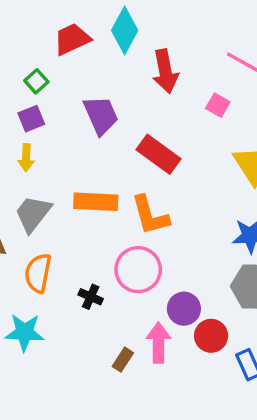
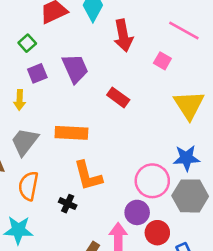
purple square: (31, 119) -> (37, 73), moved
red rectangle: (158, 154) -> (118, 97), size x0.7
orange L-shape: (150, 215) -> (88, 176), moved
pink circle: (138, 270) -> (152, 181), moved

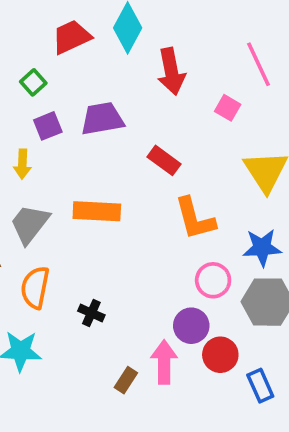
pink line: (184, 30) -> (258, 64), turned 36
purple trapezoid: (75, 68) -> (102, 119), turned -76
orange L-shape: (88, 176) -> (195, 219), moved
pink circle: (152, 181) -> (213, 280), size x0.7

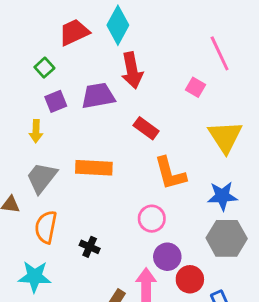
red arrow: (171, 71) -> (132, 70), moved
pink circle: (213, 280) -> (152, 219), moved

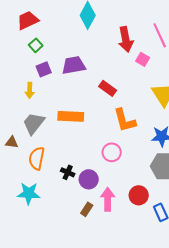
red trapezoid: (74, 32) -> (28, 20), moved
red arrow: (132, 70) -> (126, 39), moved
purple circle: (167, 257) -> (89, 179), moved

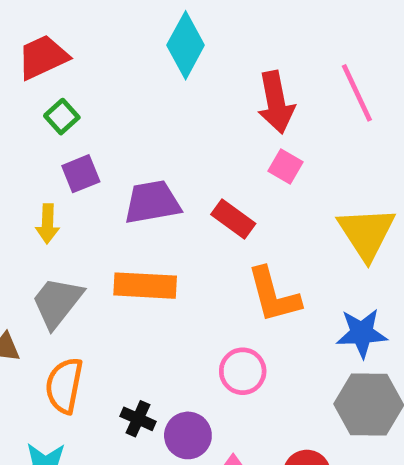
pink square: (143, 59) -> (286, 167), moved
purple trapezoid: (74, 65) -> (152, 202), moved

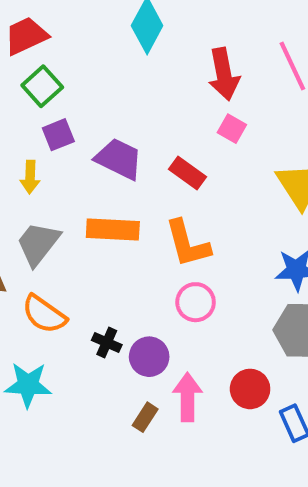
green square: (62, 117) -> (42, 86), size x1.4
purple trapezoid: (152, 202) -> (119, 159), turned 36
orange L-shape: (274, 295) -> (187, 244), moved
orange semicircle: (64, 385) -> (44, 314), turned -66

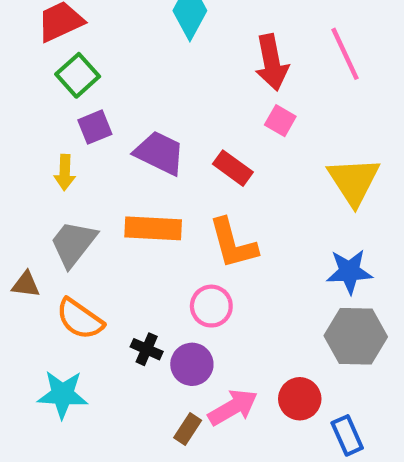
pink circle: (196, 302) -> (211, 306), moved
pink arrow: (187, 397) -> (233, 407), turned 60

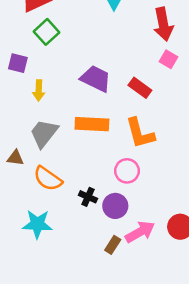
purple square: (95, 127) -> (18, 63), moved, turned 36

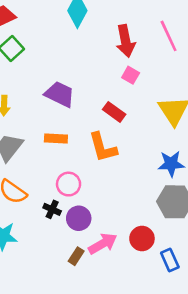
red rectangle: (140, 88) -> (114, 112), moved
orange rectangle: (92, 124) -> (56, 138), size x0.7
pink circle: (127, 171) -> (69, 184), moved

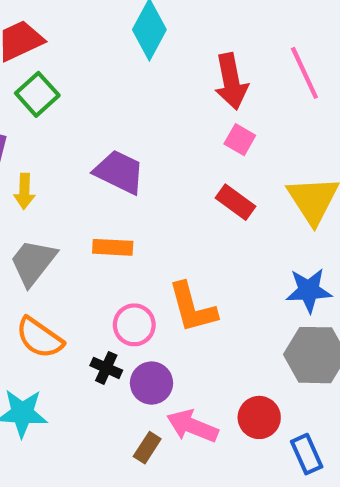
red rectangle: (114, 112) -> (236, 202), moved
orange L-shape: (103, 147) -> (192, 308), moved
pink arrow: (103, 244) -> (192, 426), turned -128

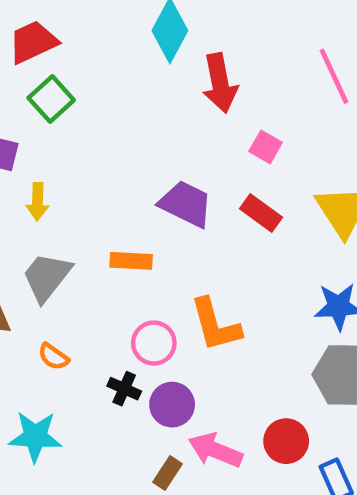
red arrow: (231, 81) -> (220, 83), moved
purple trapezoid: (119, 172) -> (186, 204), moved
orange semicircle: (39, 338) -> (53, 357), size x0.6

